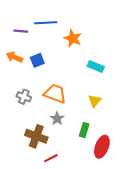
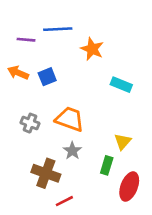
yellow triangle: (95, 101) -> (123, 142), moved

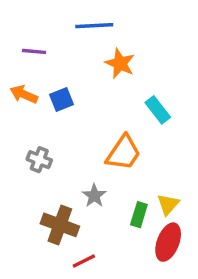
blue line: (58, 29) -> (94, 26), moved
cyan rectangle: (121, 85) -> (158, 110), turned 30
orange trapezoid: (70, 119) -> (123, 153), moved, turned 104
yellow triangle: (123, 142) -> (168, 204), moved

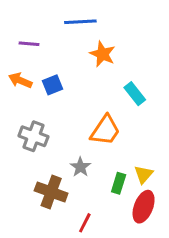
gray cross: (39, 160) -> (33, 136), size x1.4
red line: (84, 261) -> (85, 223), moved, turned -36

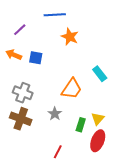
purple line: (29, 44) -> (20, 30), turned -48
blue square: (53, 85) -> (36, 58), turned 32
cyan rectangle: (135, 94) -> (100, 74), moved
brown cross: (51, 192) -> (21, 119), moved

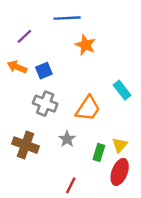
blue square: (36, 58) -> (44, 71), turned -32
gray cross: (23, 93) -> (45, 104), moved

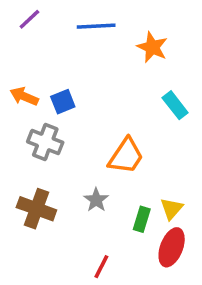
purple line: (24, 36) -> (29, 19), moved
orange star: (85, 45) -> (152, 47), moved
cyan rectangle: (122, 90) -> (175, 105), moved
gray cross: (45, 104) -> (45, 142), moved

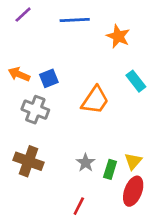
orange trapezoid: (126, 156) -> (95, 100), moved
gray star: (96, 200) -> (86, 163), moved

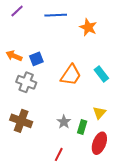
cyan rectangle: (136, 81) -> (101, 74), moved
yellow triangle: (133, 161) -> (99, 113), moved

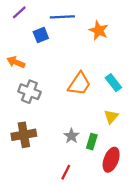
blue square: (36, 59) -> (41, 35), moved
yellow triangle: (99, 113) -> (111, 117), moved
brown cross: (21, 121) -> (24, 135), turned -30

